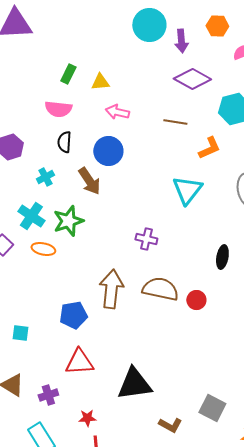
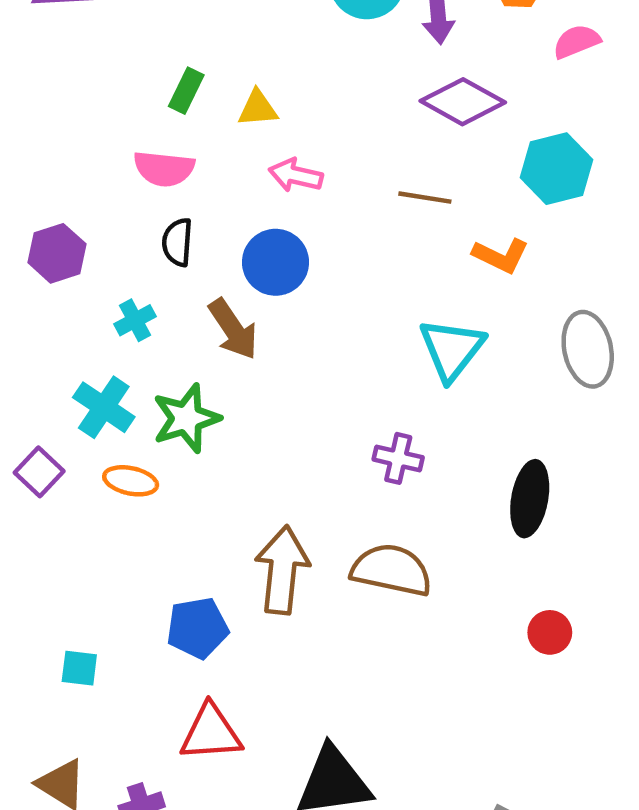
orange L-shape: (209, 148) -> (501, 256), turned 50
purple cross: (146, 239) -> (398, 458), moved
black ellipse: (222, 257) -> (530, 499), size x1.4
red circle: (196, 300) -> (550, 632), moved

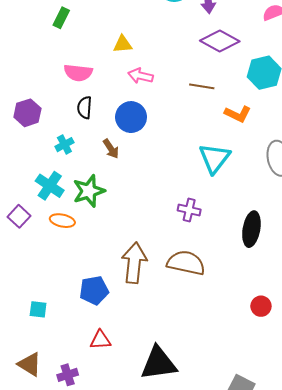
green rectangle: (186, 91) -> (61, 18), moved
brown arrow: (233, 329) -> (111, 149), size x0.7
red circle: (550, 632) -> (261, 306), moved
red triangle: (211, 733) -> (100, 340), size x0.7

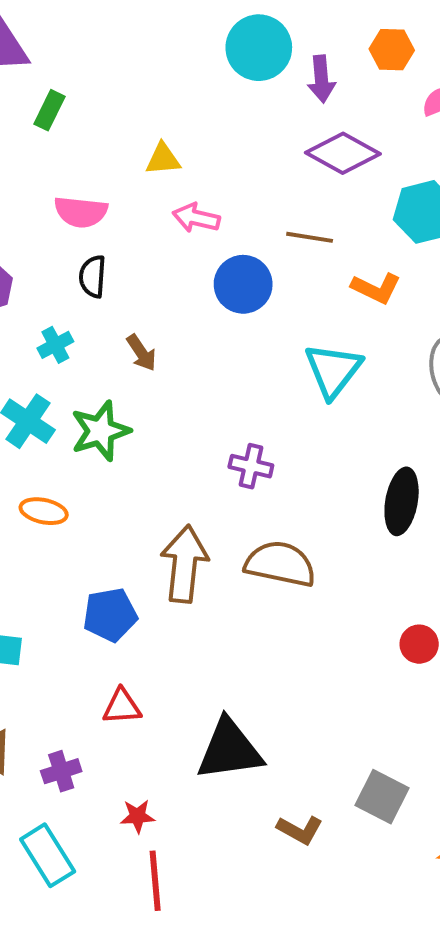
blue circle: (131, 117) -> (243, 284), moved
purple cross: (189, 210) -> (251, 466), moved
orange ellipse: (62, 221) -> (44, 511), moved

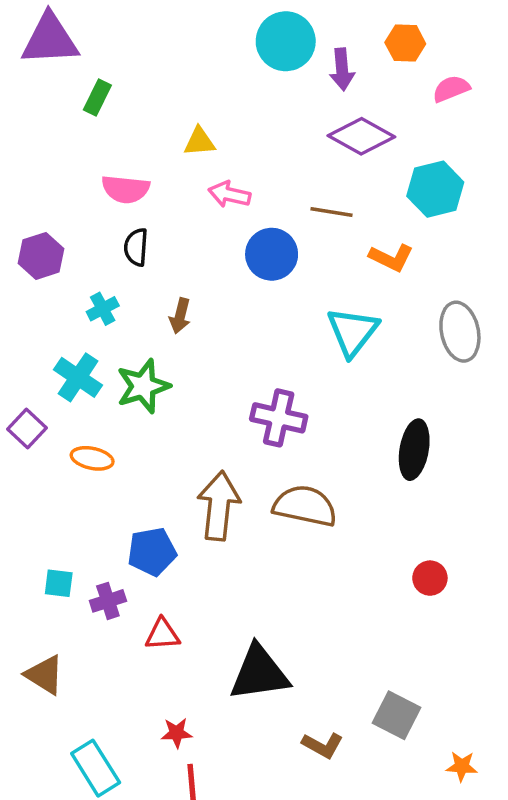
brown arrow: (141, 353) -> (180, 316), turned 48
purple cross: (251, 466) -> (279, 418), size x1.4
purple cross: (61, 771) -> (108, 601), moved

